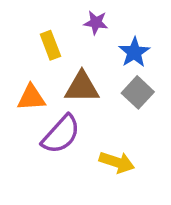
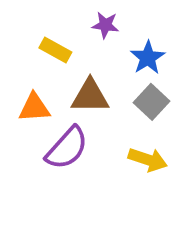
yellow rectangle: (50, 45) -> (55, 50), turned -40
yellow arrow: (117, 162) -> (148, 160), moved

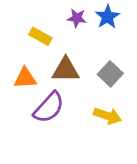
blue star: (148, 58) -> (107, 17), moved

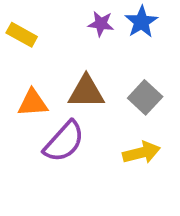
yellow rectangle: (40, 36) -> (22, 35), moved
yellow arrow: (107, 116) -> (141, 153), turned -32

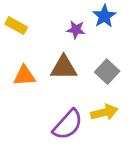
purple star: (101, 24) -> (76, 30), moved
purple semicircle: (64, 142) -> (68, 125), moved

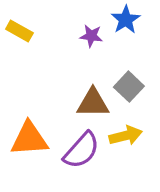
brown triangle: (64, 68) -> (93, 103), moved
orange triangle: (24, 76) -> (29, 139), moved, size x1.4

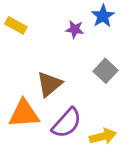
brown triangle: (93, 103) -> (49, 84), moved, turned -40
yellow arrow: (126, 136) -> (103, 136), moved

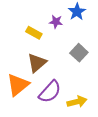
yellow rectangle: (16, 25) -> (34, 33), moved
orange triangle: (24, 114) -> (18, 85), turned -35

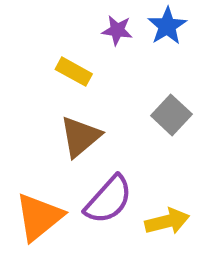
purple star: (56, 22) -> (117, 30), moved
orange triangle: (18, 85) -> (39, 217), moved

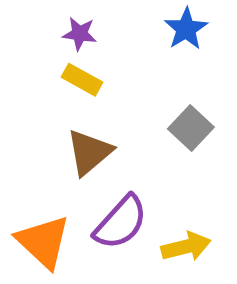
purple star: (117, 30) -> (80, 34), moved
orange triangle: (39, 217) -> (43, 242), turned -38

